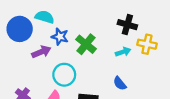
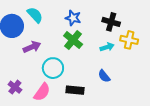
cyan semicircle: (45, 17) -> (35, 15), turned 30
blue star: (60, 37) -> (73, 18), moved

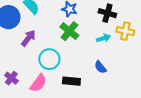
purple arrow: (32, 47) -> (28, 38), turned -30

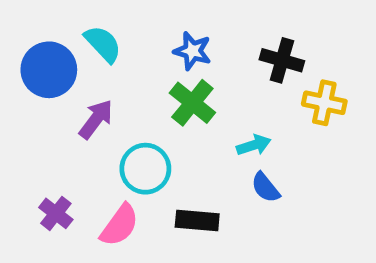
cyan arrow: (103, 38) -> (254, 145), moved

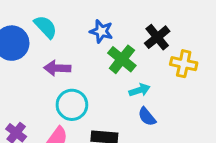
black cross: (282, 60) -> (157, 37), turned 35
green cross: (192, 103) -> (122, 59), moved
purple arrow: (96, 119) -> (57, 68), moved, turned -125

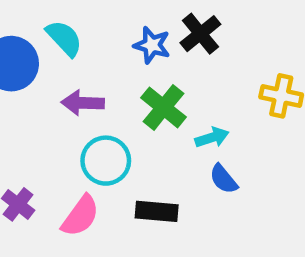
black cross: (157, 37) -> (200, 34), moved
green cross: (122, 59) -> (163, 107), moved

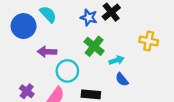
purple arrow: (83, 103) -> (47, 52), moved

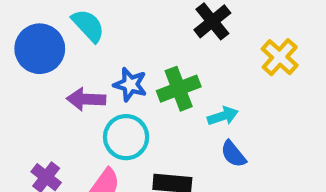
blue star: (89, 17) -> (130, 84), moved
yellow cross: (149, 41) -> (280, 57), moved, turned 30
green cross: (94, 46) -> (179, 89), turned 30

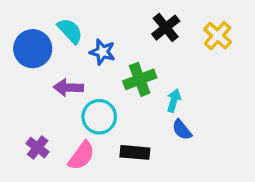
yellow cross: (280, 57) -> (218, 36), moved
blue star: (130, 84) -> (102, 52), moved
cyan arrow: (223, 116) -> (174, 101), turned -55

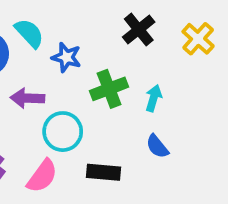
cyan arrow: (174, 101) -> (154, 98), moved

